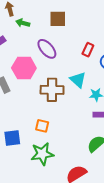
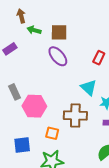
brown square: (58, 19) -> (59, 32), moved
pink hexagon: (24, 68) -> (34, 106), moved
brown cross: (52, 90) -> (75, 115), moved

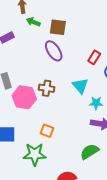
brown cross: (75, 115) -> (47, 88), moved, size x0.7
orange square: (52, 133) -> (47, 131), moved

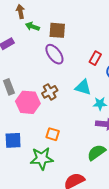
cyan triangle: (80, 86) -> (83, 87), turned -30
brown cross: (47, 88) -> (50, 92), turned -35

